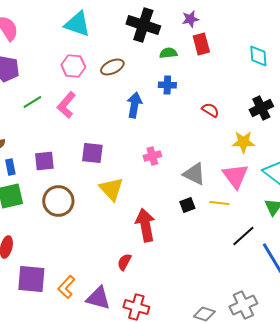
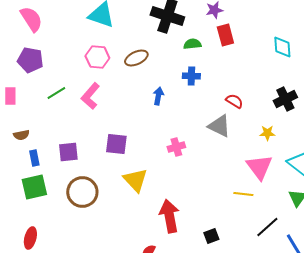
blue arrow: (134, 105) -> (158, 96), size x0.7
yellow star: (243, 142) -> (267, 133), size x0.7
gray triangle: (194, 174) -> (219, 126), moved
black square: (187, 205) -> (211, 236), moved

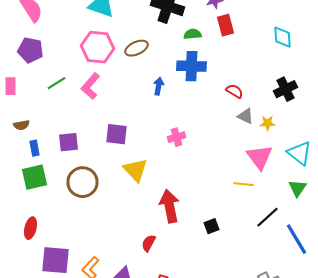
pink hexagon: (97, 57) -> (98, 47), size x1.4
blue cross: (191, 76) -> (192, 66), size x1.6
gray triangle: (219, 126) -> (246, 116), moved, size x0.7

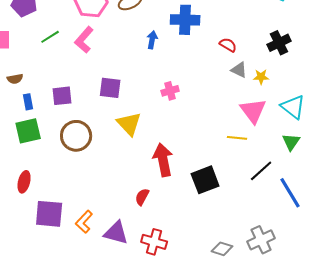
black square: (212, 226) -> (205, 180), size x1.8

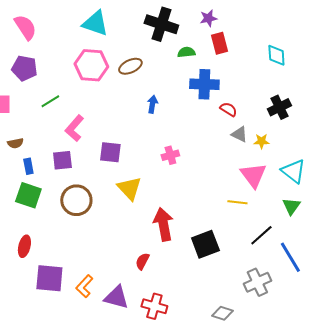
blue cross: (185, 20) -> (204, 84), moved
pink L-shape: (84, 40) -> (74, 128), moved
green square: (28, 131) -> (28, 195), turned 32
gray cross: (261, 240) -> (257, 282), moved

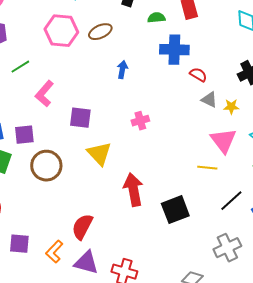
purple square: (62, 160) -> (24, 135), moved
red semicircle: (142, 261) -> (82, 227), moved, size x1.5
purple square: (49, 278) -> (19, 244), size x0.7

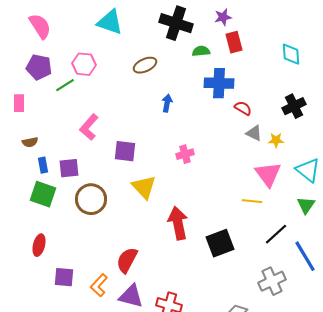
pink hexagon: (61, 31) -> (84, 64), moved, size x0.7
green line: (20, 67) -> (65, 85), moved

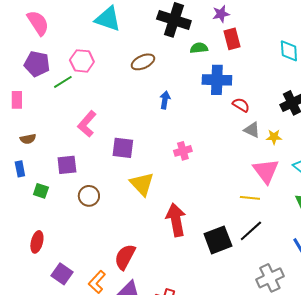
blue rectangle: (43, 165) -> (20, 169), moved
green square: (43, 194) -> (41, 191), size x0.6
brown circle: (91, 199) -> (89, 196), size x0.7
black line: (276, 234) -> (251, 231), moved
purple square: (64, 277) -> (62, 274), turned 30

